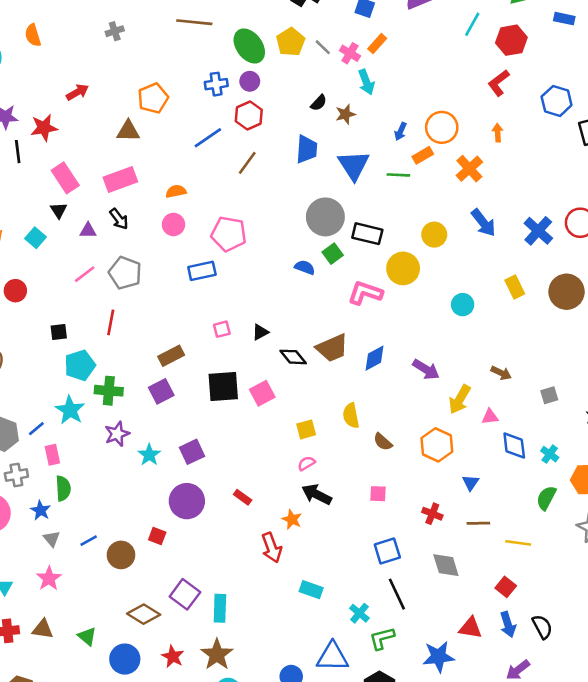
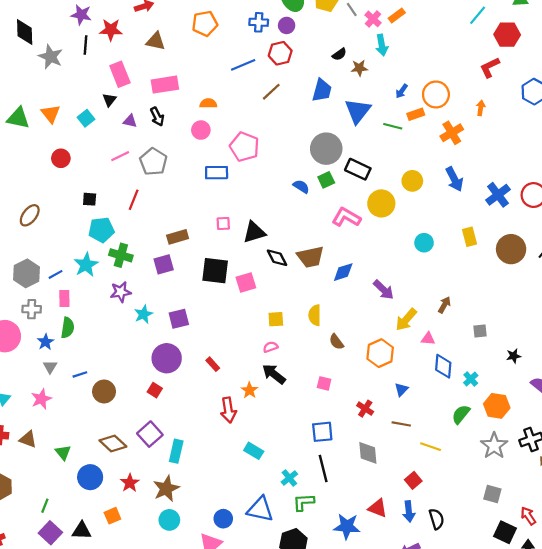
brown triangle: (128, 131) -> (156, 41), moved
black triangle: (260, 332) -> (254, 232), size x1.6
brown arrow: (501, 373) -> (444, 305), turned -98
red square: (157, 536) -> (155, 390), moved

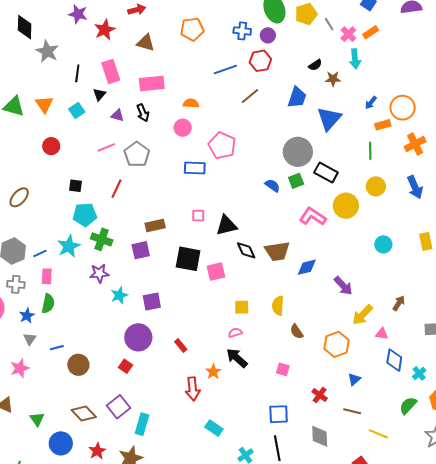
red star: (111, 30) -> (105, 30), turned -30
black line: (85, 45) -> (77, 73), moved
green line: (393, 126) -> (370, 151), moved, turned 72

